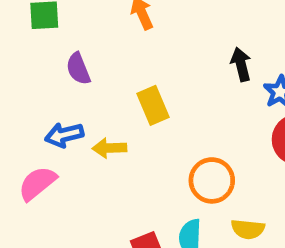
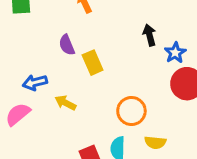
purple semicircle: (78, 69) -> (67, 45), moved
yellow arrow: (109, 148) -> (65, 103), moved, turned 30

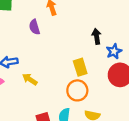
purple semicircle: (67, 45) -> (34, 27), moved
yellow rectangle: (93, 63) -> (80, 67), moved

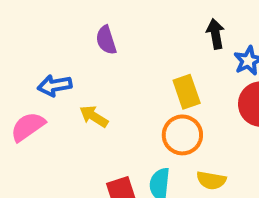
purple semicircle: (34, 27) -> (106, 40), moved

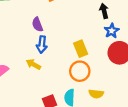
black arrow: (215, 34) -> (104, 11), moved
blue arrow: (55, 85) -> (42, 45), moved, turned -70

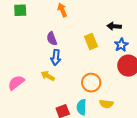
black arrow: (104, 11) -> (114, 26), turned -72
yellow rectangle: (81, 49) -> (91, 42), moved

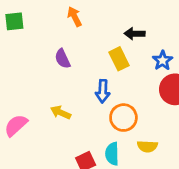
black arrow: (114, 26) -> (135, 34), moved
blue arrow: (56, 57) -> (103, 91), moved

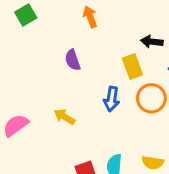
green square: (14, 21) -> (26, 15), turned -30
orange circle: (123, 118) -> (151, 98), moved

